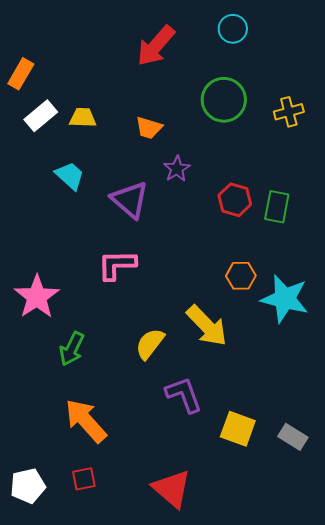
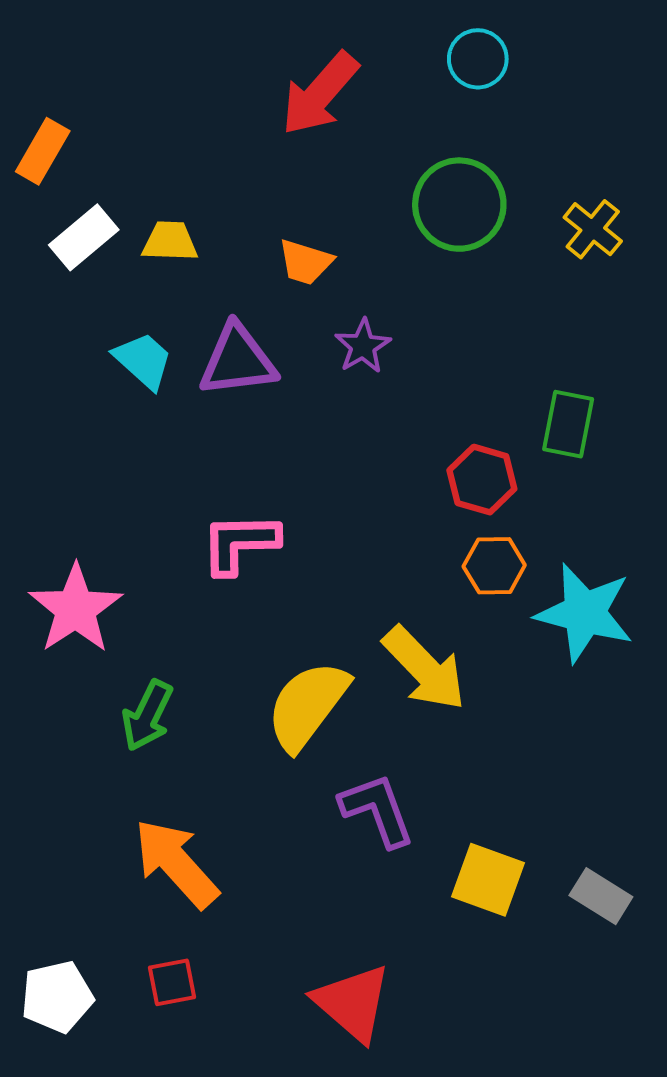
yellow cross: (289, 112) -> (593, 229), turned -36
purple triangle: (130, 200) -> (238, 361), moved, turned -48
red hexagon: (235, 200) -> (482, 480), moved
yellow semicircle: (150, 344) -> (307, 705), size x1.4

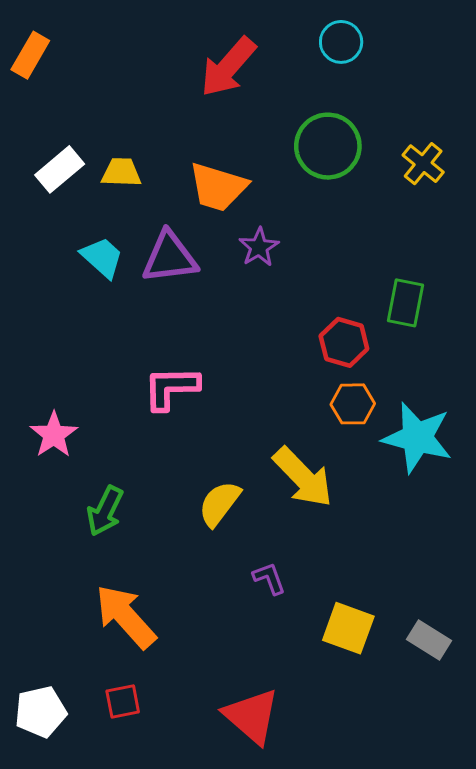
orange rectangle: (43, 151) -> (30, 55), moved
orange trapezoid: (305, 262) -> (218, 187), size x1.5
pink star: (76, 609) -> (54, 435), size x0.7
yellow semicircle: (307, 705) -> (219, 504), size x0.7
purple L-shape: (377, 810) -> (269, 578), size x0.6

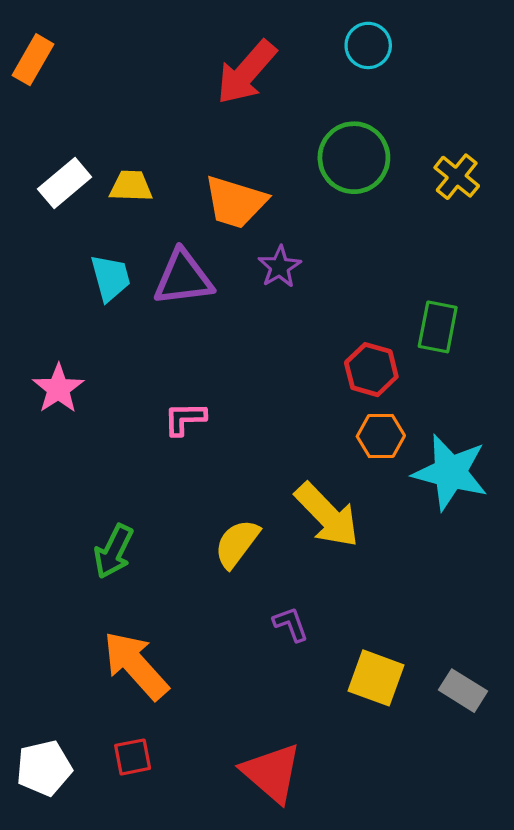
cyan trapezoid: (102, 257) -> (110, 278), turned 33
pink L-shape: (171, 388) -> (185, 419), size x0.7
pink star: (54, 435) -> (58, 389), moved

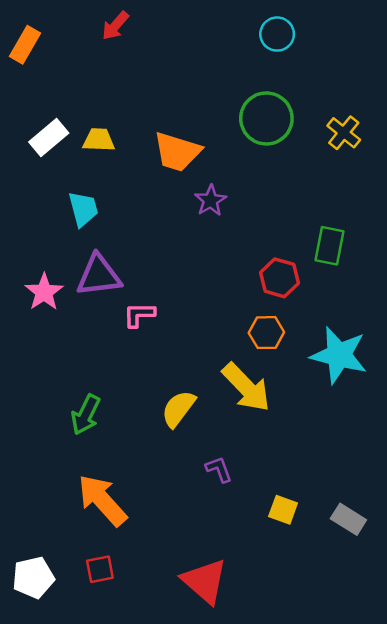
red arrow: (246, 72) -> (115, 26), moved, size x0.6
purple triangle: (183, 278) -> (99, 275), moved
orange hexagon: (381, 436) -> (266, 333), moved
yellow square: (376, 678) -> (283, 510), size x0.7

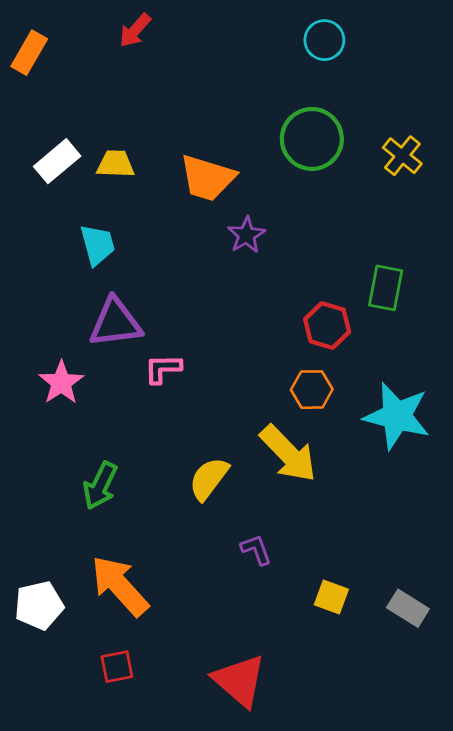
pink star: (44, 292) -> (61, 383), moved
white pentagon: (33, 578) -> (39, 605), moved

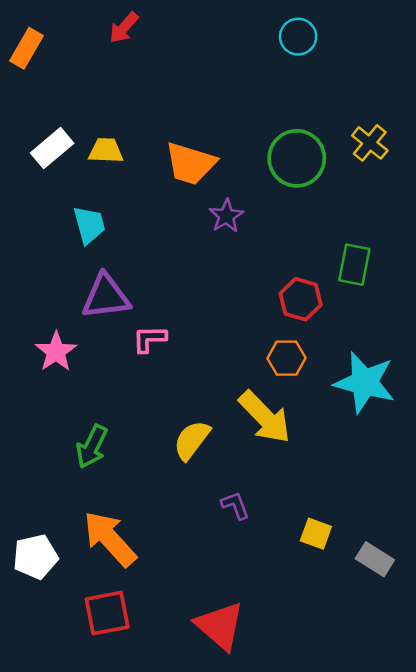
green circle: (312, 139) -> (297, 158), moved
yellow square: (331, 597) -> (316, 534), moved
red square: (117, 667) -> (107, 613), size x1.5

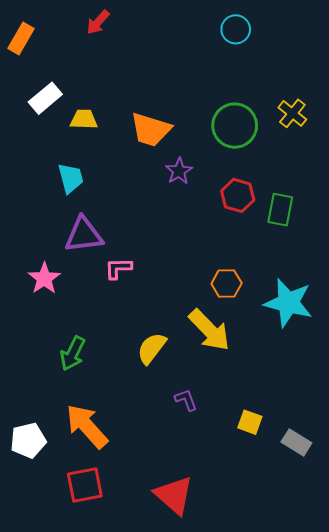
white rectangle: (52, 148) -> (45, 98), moved
red hexagon: (301, 299) -> (238, 195), moved

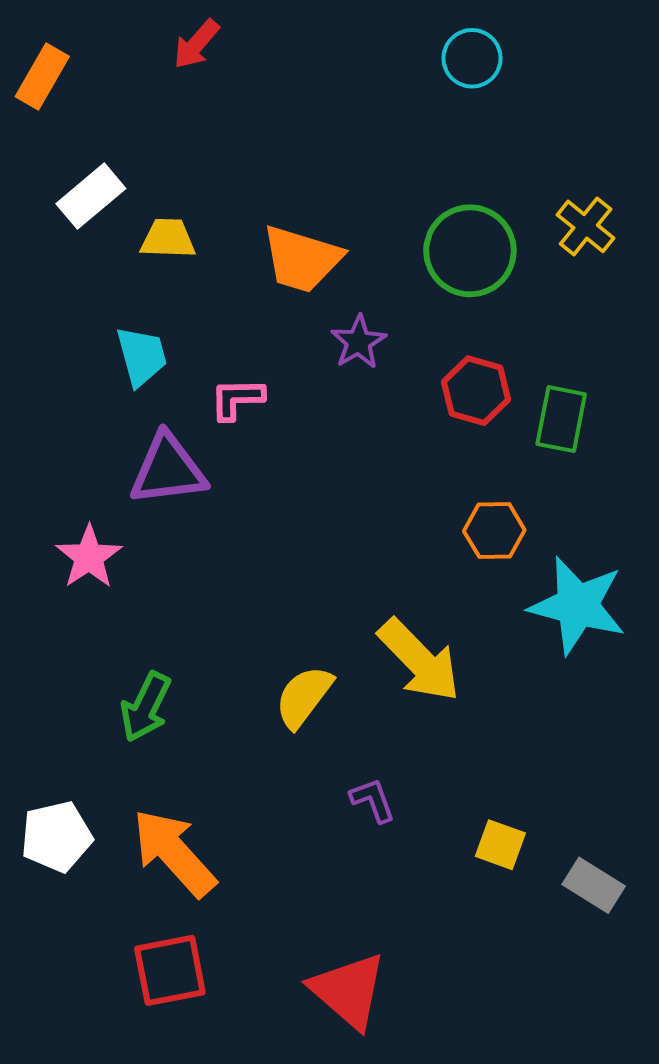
pink L-shape: (118, 268) -> (237, 399), moved
orange hexagon: (227, 283) -> (494, 531), moved
white pentagon: (28, 440) -> (56, 837), moved

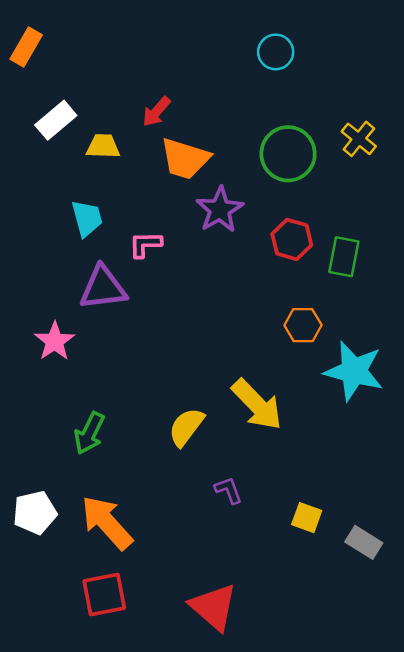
red arrow: (196, 44) -> (156, 112), moved
cyan circle: (472, 58) -> (276, 52), moved
purple star: (358, 342) -> (220, 210), size x1.4

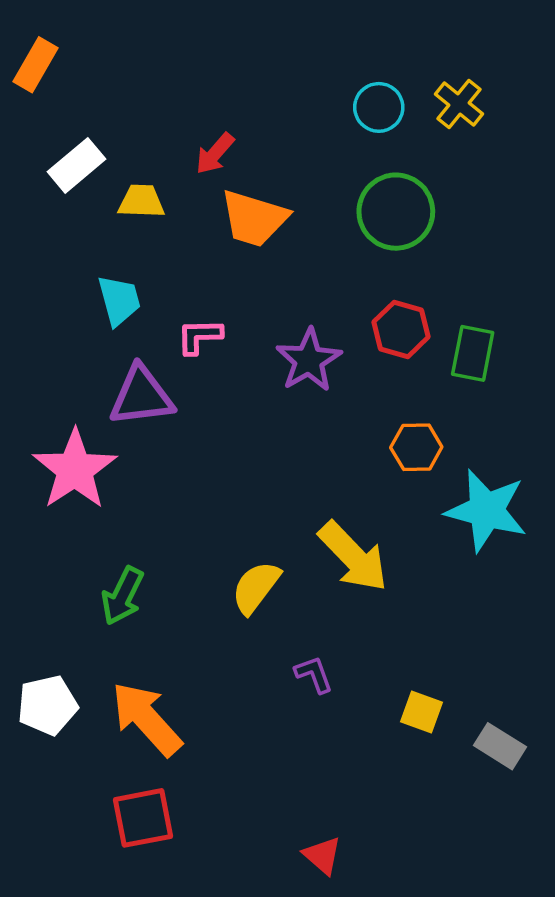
cyan circle: (276, 52) -> (379, 107), moved
yellow cross: (359, 139) -> (459, 104), moved
purple star: (220, 210) -> (309, 360), moved
pink star: (55, 341) -> (75, 469), size x1.5
red triangle: (214, 607) -> (322, 855), moved, size x0.6

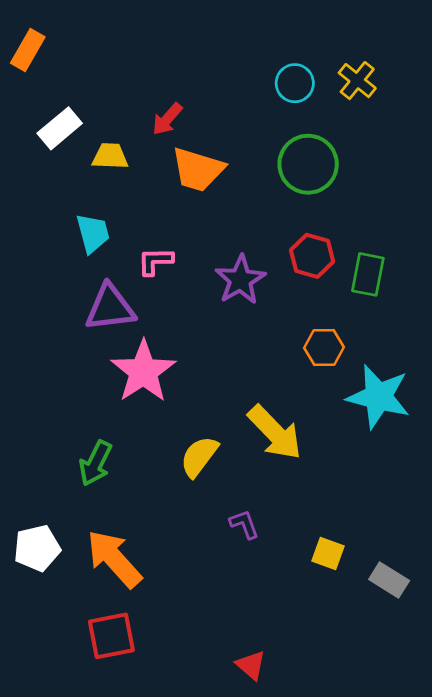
pink star: (75, 469) -> (143, 371), moved

